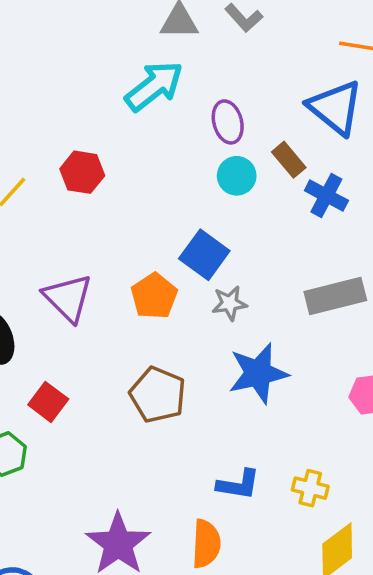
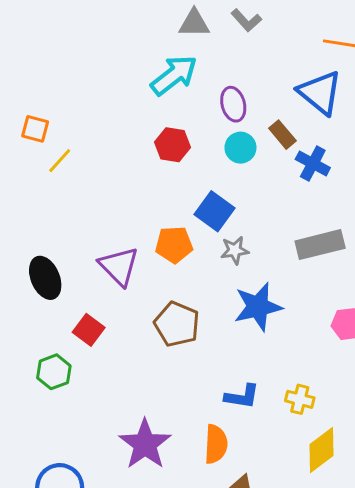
red hexagon: (82, 172) -> (172, 145), moved
orange pentagon: (154, 296) -> (174, 245), turned 30
purple triangle: (68, 298) -> (119, 266), moved

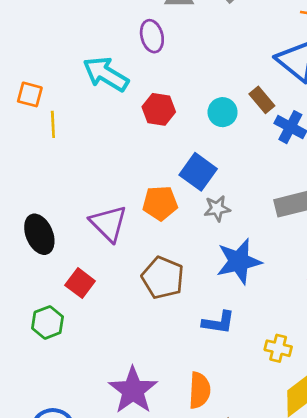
cyan arrow: (174, 75) -> (106, 74), moved, turned -111
purple ellipse: (233, 104) -> (152, 36), moved
yellow line: (60, 161) -> (53, 124), turned -45
blue L-shape: (242, 396) -> (218, 322), moved

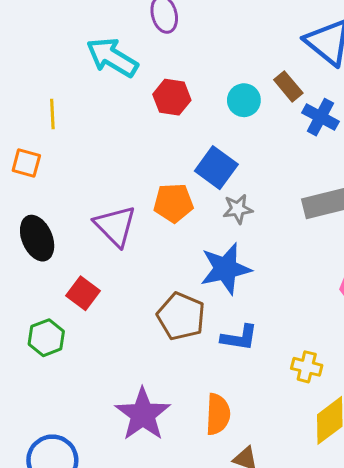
orange square: (30, 94) -> (26, 163), moved
blue star: (239, 261) -> (226, 269), moved
brown pentagon: (163, 278) -> (181, 316), moved

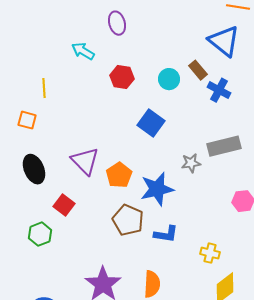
cyan arrow: (112, 57) -> (83, 51), size x0.7
orange pentagon: (173, 203) -> (119, 175), moved, turned -30
gray star: (238, 209) -> (191, 163), moved

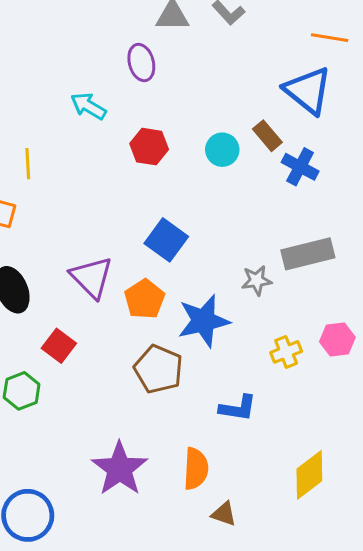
blue square: (151, 123) -> (166, 240), moved
blue L-shape: (166, 234) -> (238, 408), moved
yellow cross: (210, 253) -> (286, 352), moved, turned -36

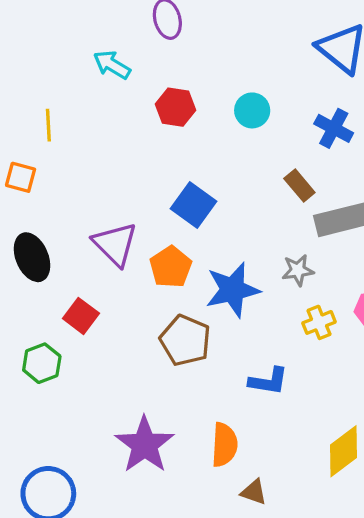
brown rectangle: (267, 136) -> (299, 185), moved
gray star: (257, 280) -> (298, 270), moved

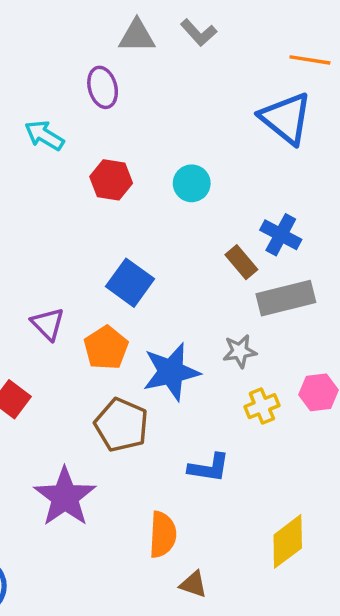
blue cross: (334, 128) -> (281, 235), moved
purple triangle: (115, 244) -> (48, 324), size x0.7
purple star: (145, 445) -> (65, 497), moved

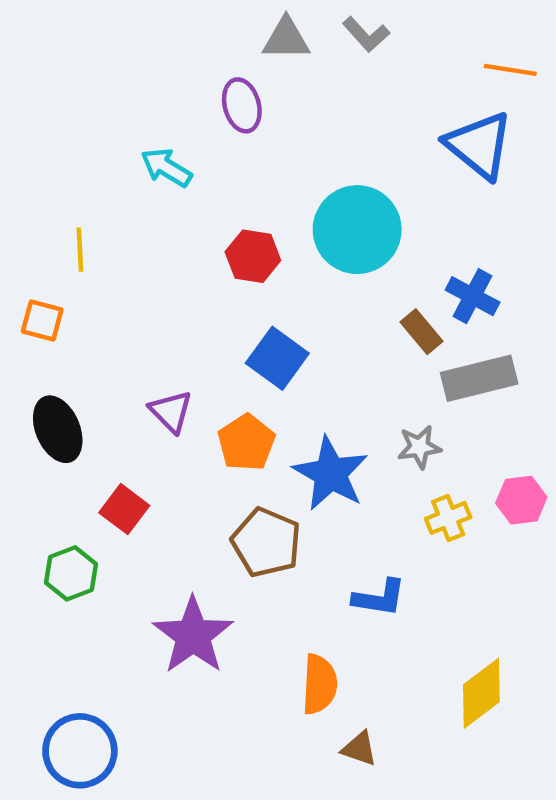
red hexagon: (111, 180) -> (253, 256), moved
cyan circle: (192, 183) -> (357, 230), size x1.8
blue star: (171, 372) -> (331, 474), turned -30

